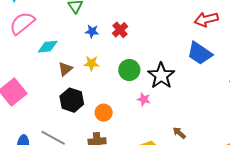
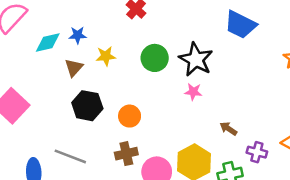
blue star: (92, 31) -> (78, 35), moved
pink star: (144, 99) -> (193, 92), moved

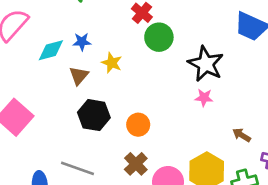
yellow star: (106, 56) -> (112, 63), turned 30
green circle: (155, 58) -> (159, 37), moved
brown cross: (126, 154) -> (136, 164), turned -30

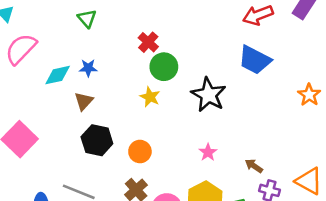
yellow star: (112, 63) -> (150, 97), moved
pink star: (204, 98) -> (208, 152), moved, turned 30
brown arrow: (242, 135) -> (254, 166), moved

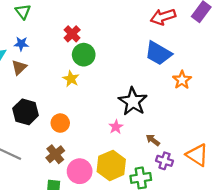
blue star: (88, 68) -> (21, 44), moved
black star: (209, 95) -> (133, 101), moved
orange star: (309, 95) -> (182, 80), moved
brown triangle: (84, 101) -> (19, 67), moved

